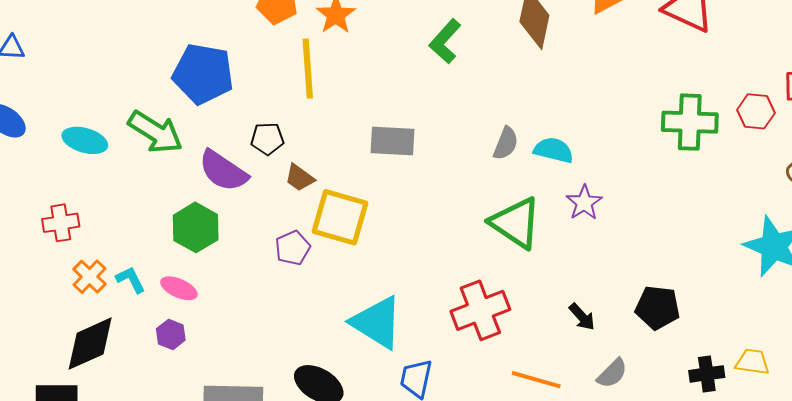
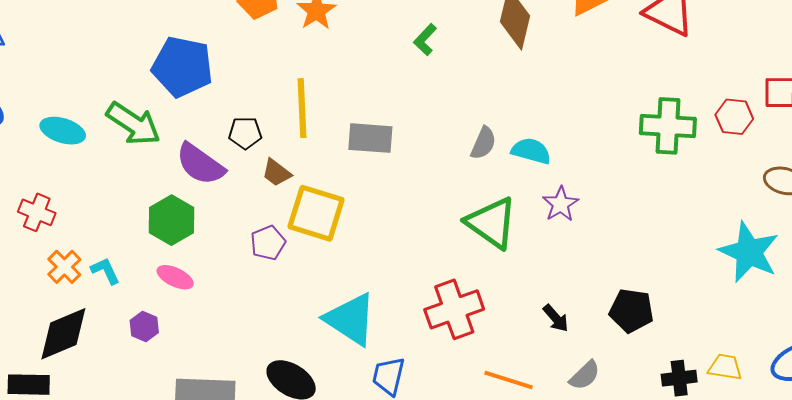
green L-shape: (445, 41) -> (425, 40), size x0.7
yellow line: (308, 69) -> (302, 108), moved
red cross: (61, 223) -> (37, 212), turned 30
pink ellipse: (179, 288) -> (175, 277), moved

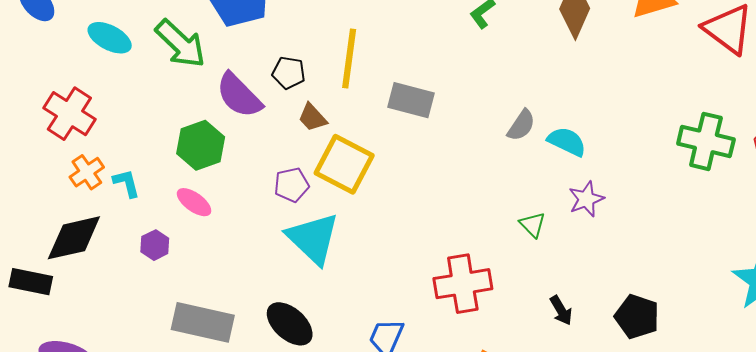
red cross: (37, 212) -> (69, 114), size x1.4
green triangle: (492, 223) -> (533, 225), moved, size x0.5
cyan triangle: (351, 319) -> (313, 238), moved

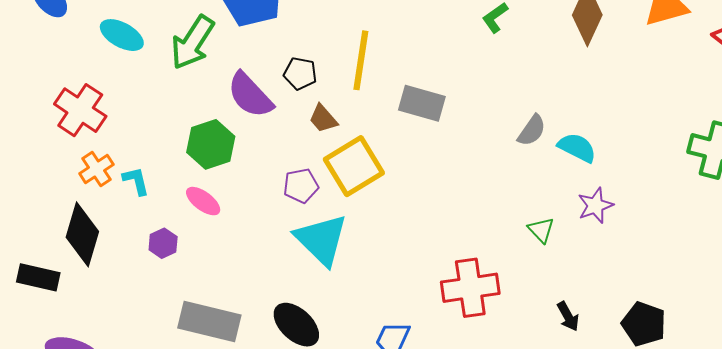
green arrow: (180, 44) -> (193, 42), turned 78
yellow square: (344, 164) -> (354, 166), turned 30
black diamond: (74, 238) -> (82, 234), turned -62

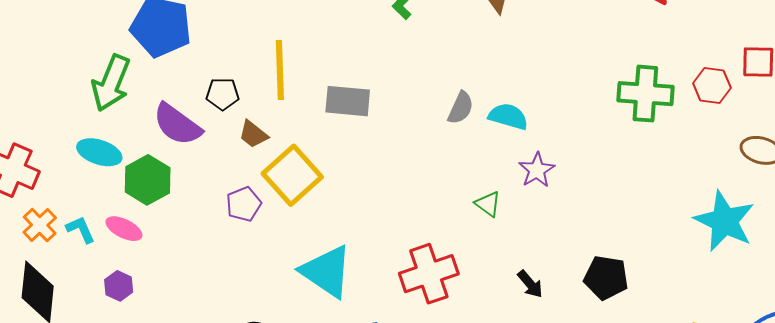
cyan ellipse: (122, 35) -> (99, 152), moved
pink ellipse: (203, 201) -> (124, 229), moved
cyan triangle: (321, 240) -> (327, 272), moved

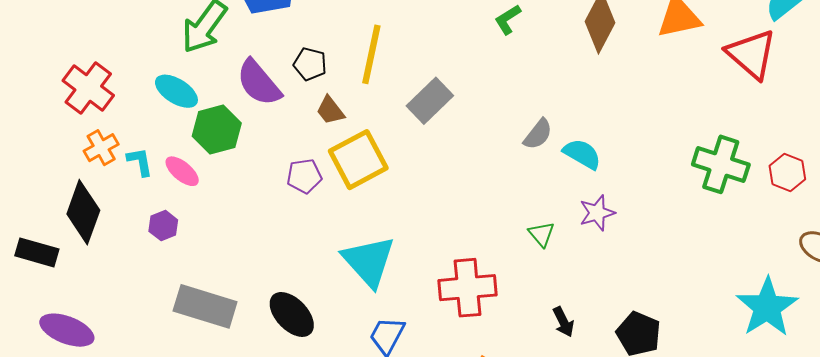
gray rectangle: (348, 101) -> (430, 101), turned -63

